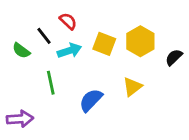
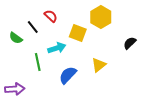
yellow hexagon: (140, 41) -> (101, 17), moved
cyan arrow: (69, 51) -> (57, 48), moved

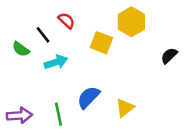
cyan arrow: (57, 48) -> (56, 62), moved
green line: (38, 62) -> (59, 114), moved
yellow triangle: (99, 65) -> (125, 108), moved

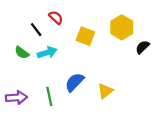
yellow hexagon: (131, 22) -> (122, 27), moved
green semicircle: (21, 49) -> (22, 53), moved

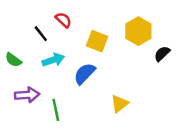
green semicircle: (22, 53) -> (13, 60), moved
blue semicircle: (75, 82) -> (85, 74), moved
purple arrow: (16, 98) -> (27, 95), moved

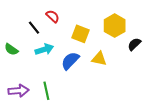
purple arrow: (27, 95) -> (18, 91), moved
yellow triangle: (120, 104) -> (99, 59), moved, turned 49

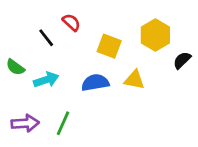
cyan arrow: (44, 49) -> (46, 80), moved
blue semicircle: (70, 61) -> (95, 83), turned 36
green line: (46, 91) -> (63, 123), turned 36

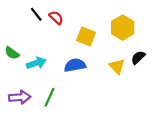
black line: (46, 38) -> (36, 14), moved
black semicircle: (182, 60) -> (138, 57), moved
yellow triangle: (134, 80) -> (117, 66), moved, turned 35

